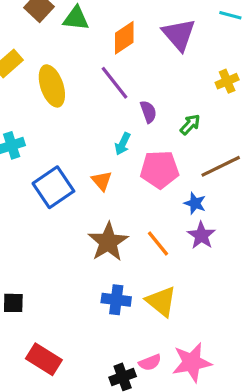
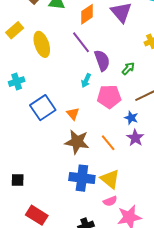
purple semicircle: (148, 112) -> (102, 60), size x1.5
orange triangle: (102, 181) -> (73, 114), moved
brown star: (108, 242) -> (77, 142), turned -30
blue cross: (116, 300) -> (82, 178), size x1.4
pink semicircle: (150, 362) -> (110, 201), moved

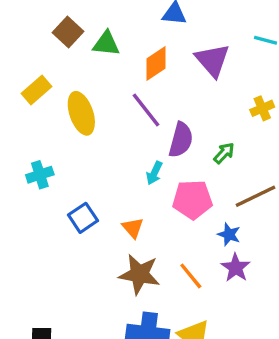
purple semicircle: (102, 60) -> (181, 140), turned 35
blue square: (43, 108) -> (83, 218), size x0.7

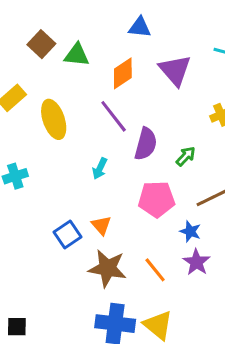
cyan arrow: (154, 173) -> (100, 168), moved
blue square: (83, 218) -> (68, 235), moved

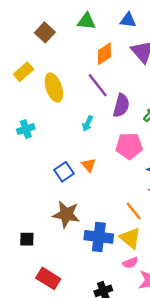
blue triangle: (140, 27) -> (128, 20), moved
green triangle: (77, 55) -> (86, 21), moved
brown star: (107, 268) -> (66, 214), moved
orange line: (155, 270) -> (134, 211), moved

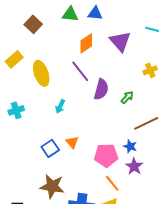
blue triangle: (128, 20) -> (95, 13), moved
cyan arrow: (88, 123) -> (60, 106), moved
pink pentagon: (129, 146) -> (106, 155), moved

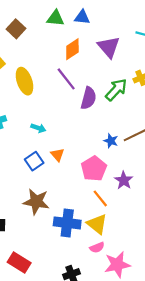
green arrow: (127, 97) -> (116, 90), moved, size x1.6
cyan arrow: (60, 106) -> (38, 128), moved, turned -96
blue star: (130, 146) -> (111, 141), moved
pink pentagon: (106, 155) -> (94, 169), turned -30

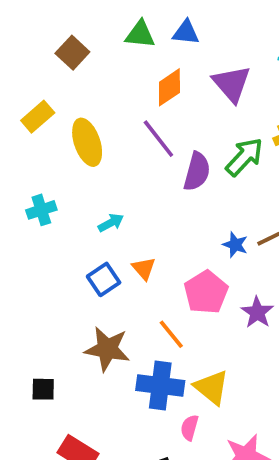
cyan arrow: (38, 128) -> (111, 223), turned -48
orange line: (100, 198) -> (171, 334), moved
pink semicircle: (97, 248) -> (190, 428), moved, turned 128

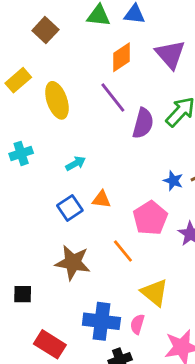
orange triangle: (144, 268) -> (101, 199), turned -42
blue cross: (160, 386) -> (101, 321), moved

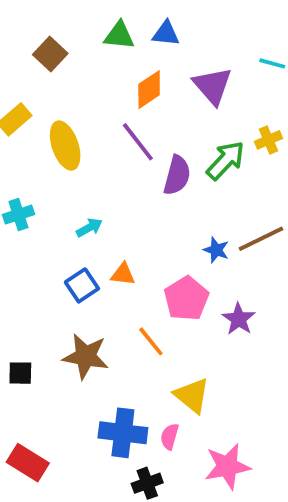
black square: (23, 294) -> (20, 373), moved
red rectangle: (50, 344) -> (28, 463), moved

